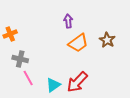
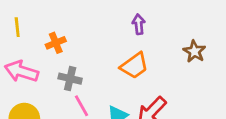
orange trapezoid: (78, 43) -> (134, 66), moved

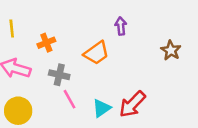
orange trapezoid: (134, 66) -> (96, 53), moved

